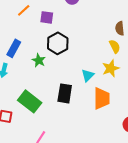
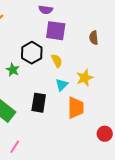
purple square: (47, 17) -> (56, 31), moved, size x1.5
yellow semicircle: (115, 46) -> (57, 61), moved

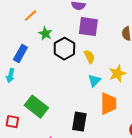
green star: (13, 70) -> (45, 34), moved
black rectangle: (39, 103) -> (79, 122), moved

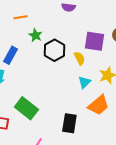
orange line: (30, 16) -> (20, 17), turned 32
purple square: (88, 27) -> (94, 41), moved
orange trapezoid: (108, 104) -> (98, 105), turned 50

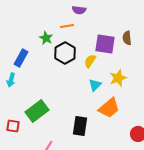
orange line: (20, 17) -> (67, 26), moved
yellow semicircle: (79, 58) -> (90, 61), turned -120
green rectangle: (26, 108) -> (37, 111), turned -75

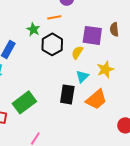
black rectangle: (80, 126) -> (67, 94), moved

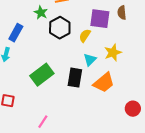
green rectangle: (24, 102) -> (42, 75), moved

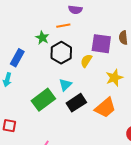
cyan triangle: (90, 60) -> (65, 85), moved
black rectangle: (75, 78) -> (76, 103), turned 48

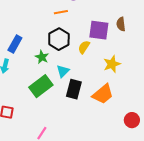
green star: (42, 38) -> (42, 57), moved
black rectangle: (76, 103) -> (74, 89), turned -42

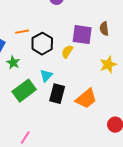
orange line: (61, 12) -> (22, 32), moved
green star: (42, 57) -> (13, 63), moved
yellow star: (112, 64) -> (108, 65), moved

